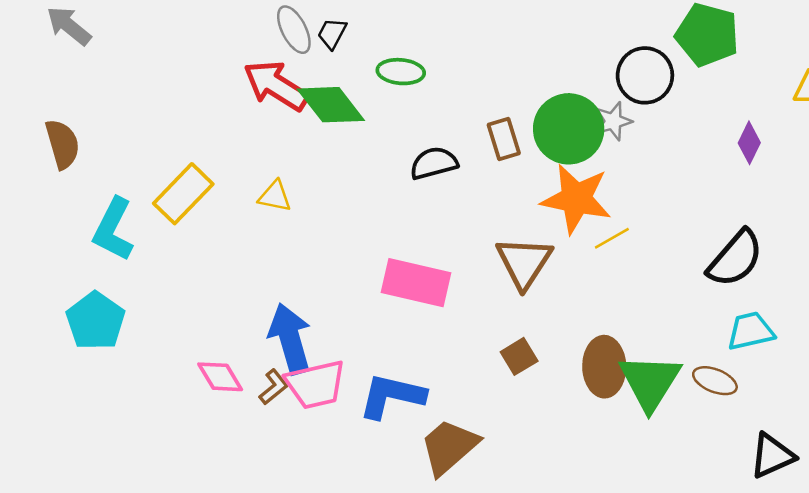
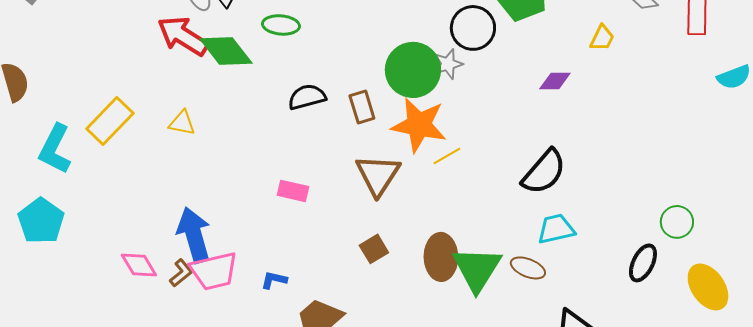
brown rectangle: (504, 139) -> (362, 107), moved
purple diamond: (749, 143) -> (555, 81), turned 64
pink rectangle: (416, 283) -> (293, 191), size x0.6
blue L-shape: (392, 396) -> (274, 280), size x0.5

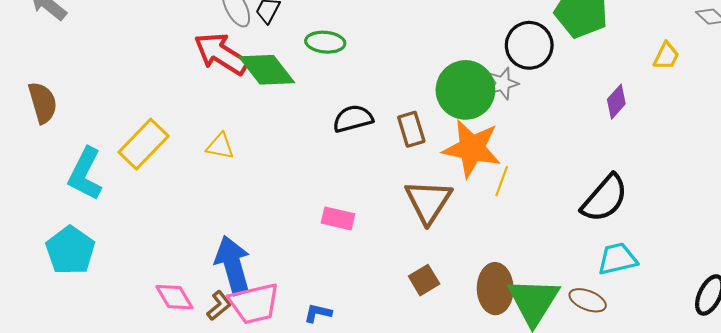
purple diamond: (555, 81) -> (616, 102), turned -48
yellow line: (447, 156) -> (502, 181), turned -40

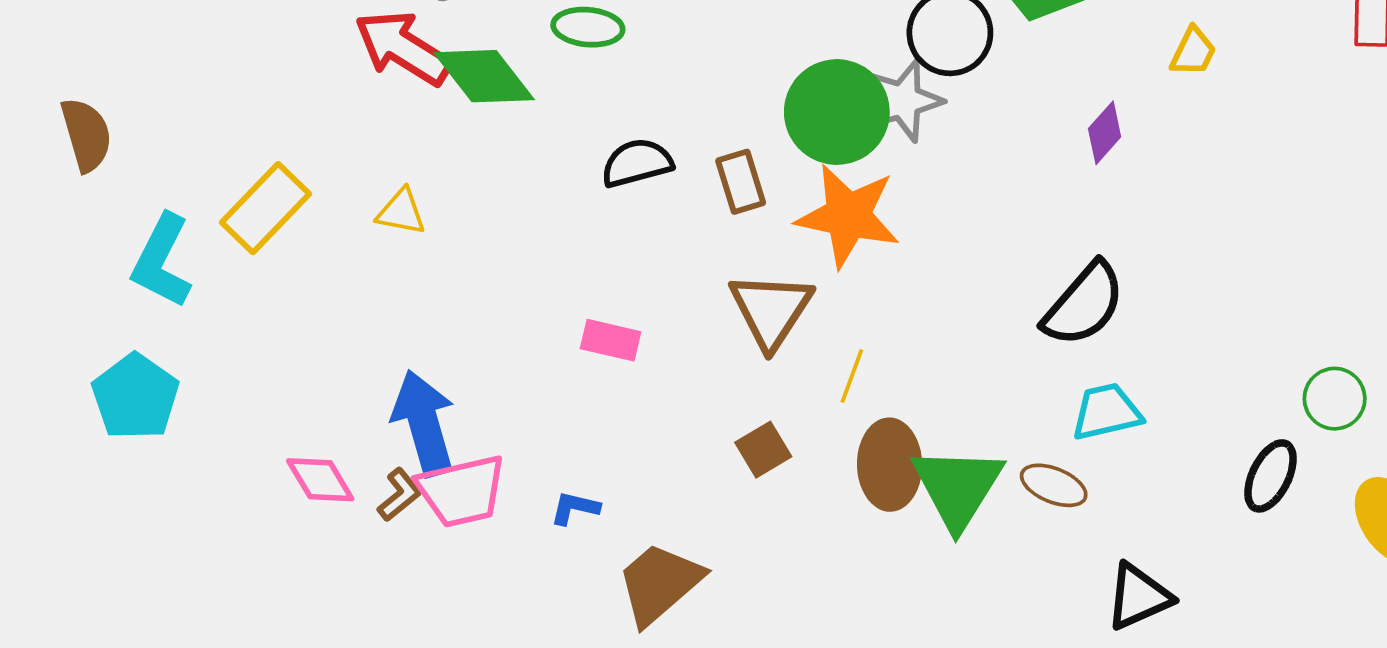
gray star: (503, 84) -> (903, 101), size x1.4
yellow line: (502, 181) -> (852, 376), moved

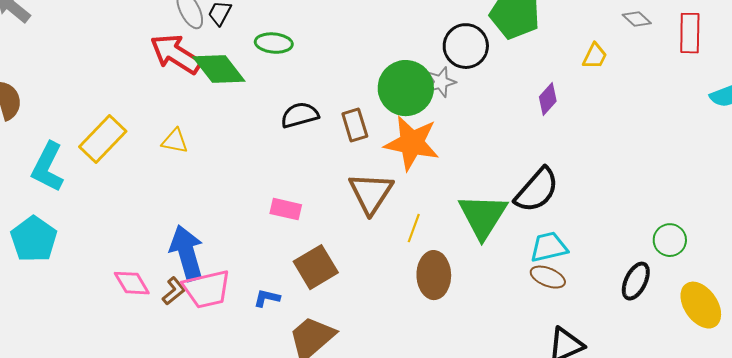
gray star: (903, 101) -> (441, 82), size x0.7
brown square: (763, 450) -> (316, 267), moved, size x1.5
brown ellipse: (1054, 485) -> (548, 277), moved
green triangle: (957, 487) -> (483, 216), moved

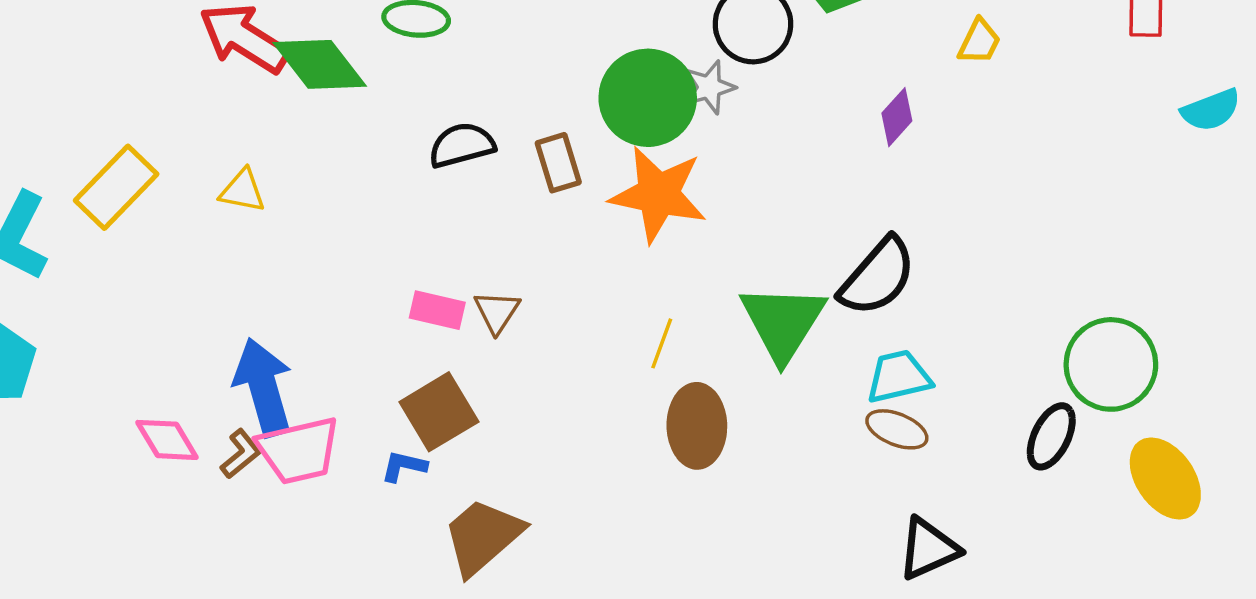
brown triangle: (371, 193) -> (497, 312), moved, size x0.6
green circle: (670, 240) -> (1111, 364), size x1.6
brown square: (316, 267) -> (439, 412), moved

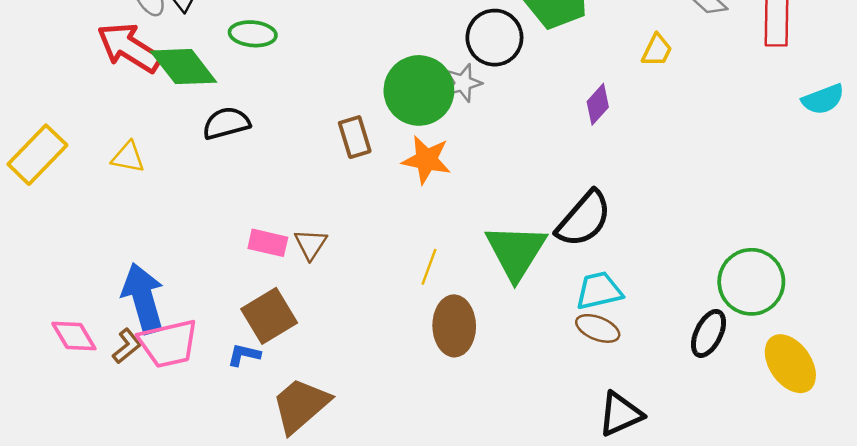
black semicircle: (462, 145) -> (226, 123), moved
orange star: (658, 194) -> (426, 160), size x0.7

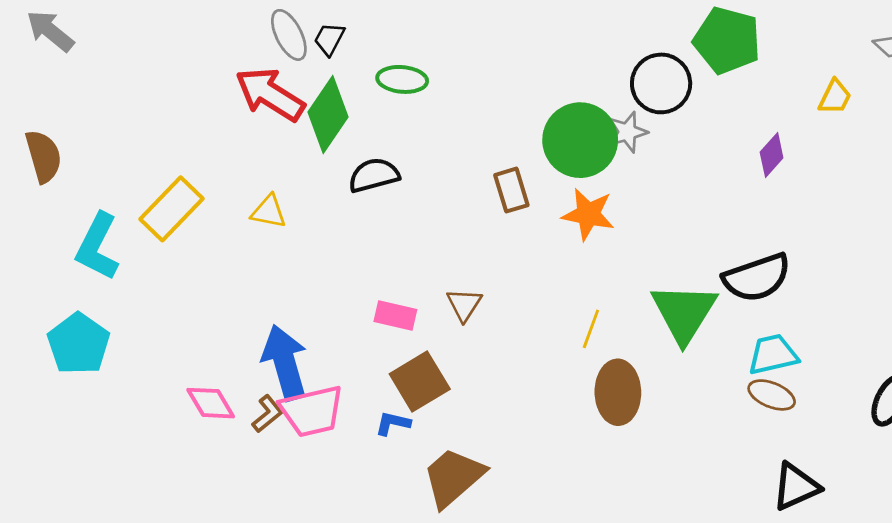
green diamond: (183, 67) -> (328, 114), turned 72
black semicircle: (584, 219) -> (757, 278), turned 30
pink rectangle: (268, 243) -> (395, 315), moved

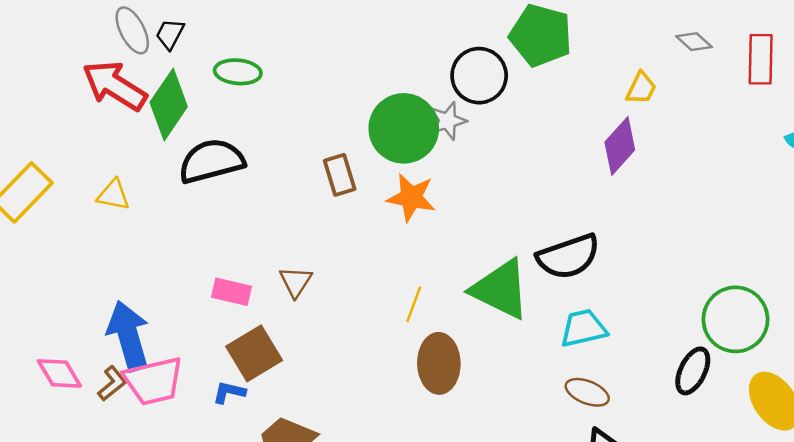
purple diamond: (772, 155) -> (620, 146), moved, size x1.4
black semicircle: (374, 175) -> (211, 161), size x1.4
green triangle: (684, 313) -> (500, 289), turned -36
brown ellipse: (772, 395) -> (587, 392), moved

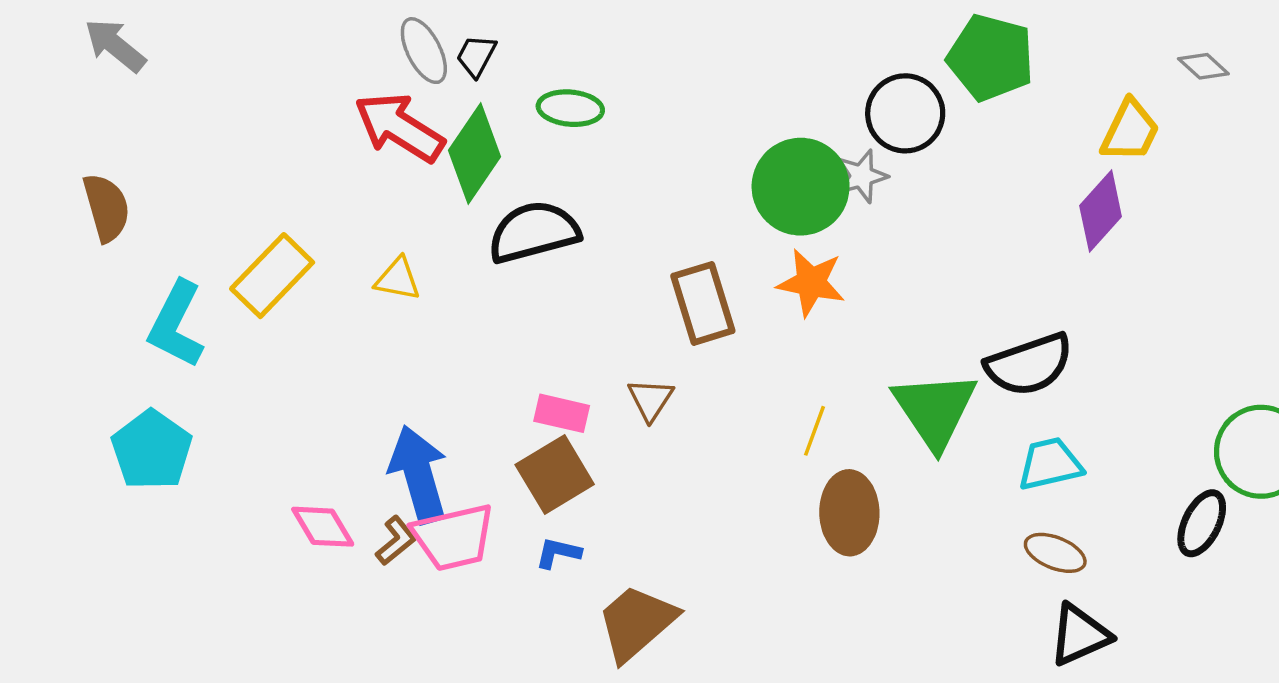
yellow trapezoid: (641, 88) -> (1130, 131), size x1.4
brown rectangle: (340, 175) -> (703, 303), moved, size x1.4
green triangle: (500, 289) -> (935, 410), turned 30
brown square: (254, 353) -> (555, 474), moved

